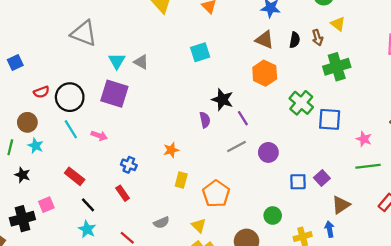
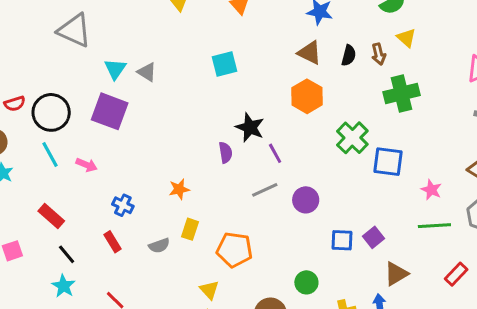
orange pentagon: (216, 194) -> (234, 250), turned -30
gray semicircle: (161, 223) -> (159, 246), moved

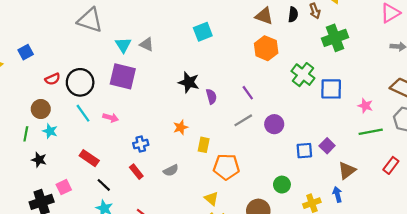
black star: (250, 127) -> (189, 82), moved
blue cross: (123, 205) -> (141, 144), turned -32
yellow rectangle: (190, 229) -> (204, 145), moved

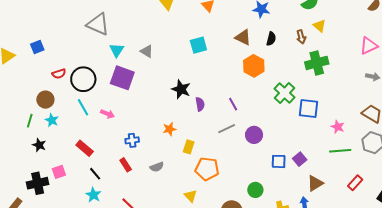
black semicircle: (293, 15) -> (271, 39), moved
brown triangle: (264, 16) -> (243, 37), moved
cyan triangle: (123, 45) -> (117, 50), moved

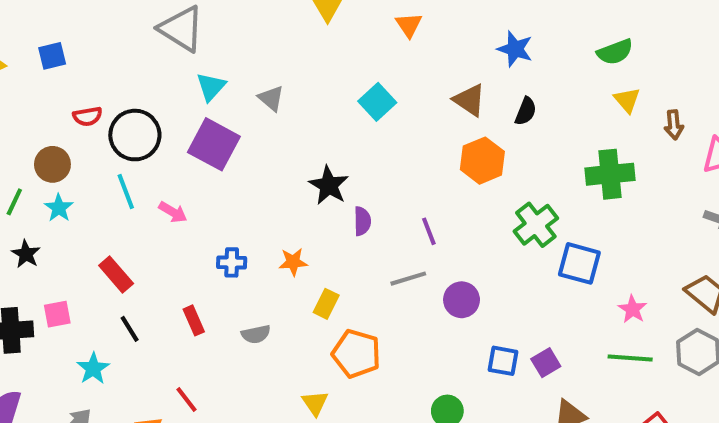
brown arrow: (301, 37) -> (674, 125), moved
cyan square: (198, 45) -> (377, 102), turned -36
blue cross: (132, 140) -> (232, 262), moved
cyan star: (93, 195) -> (93, 369), moved

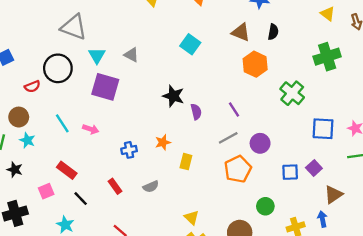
black circle: (135, 135) -> (58, 68), moved
blue square: (579, 263) -> (323, 129), moved
pink square: (57, 314) -> (46, 191), moved
orange pentagon: (356, 354) -> (238, 169), moved, turned -30

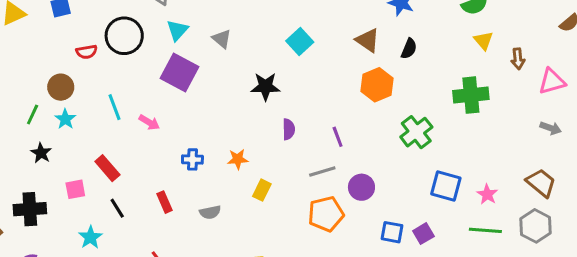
black star: (173, 96) -> (265, 86), moved, turned -30

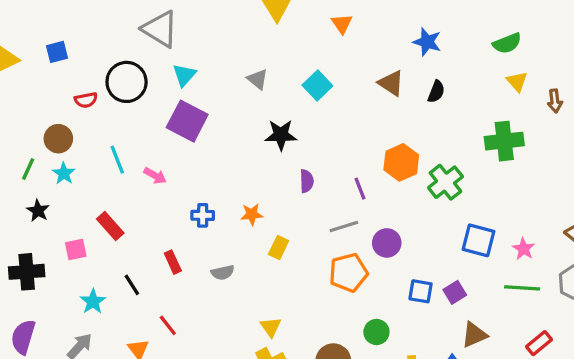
gray triangle: (222, 39) -> (257, 79), moved
orange hexagon: (377, 85) -> (401, 162), moved
black line: (117, 208) -> (132, 285), moved

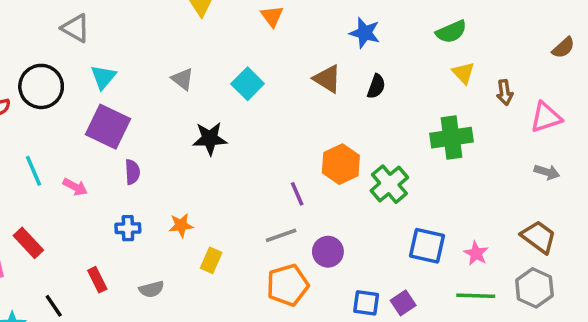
gray triangle: (160, 29) -> (76, 28), size x0.7
purple semicircle: (307, 181) -> (132, 172), moved

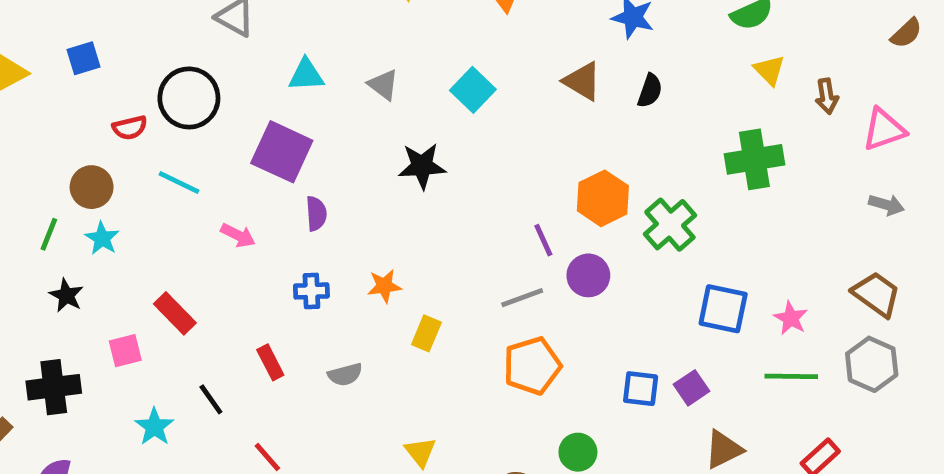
cyan triangle: (103, 77) -> (306, 75), moved, turned 48
cyan line: (34, 171) -> (179, 183), moved, turned -40
purple circle: (328, 252) -> (588, 275), moved

